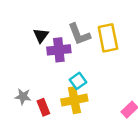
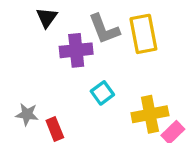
black triangle: (41, 35) -> (47, 18), moved
yellow cross: (74, 100) -> (150, 114), moved

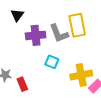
gray L-shape: (104, 29) -> (59, 33), moved
cyan square: (102, 93) -> (52, 62), turned -32

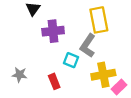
gray L-shape: (59, 33) -> (88, 46), moved, turned 55
red rectangle: (22, 84) -> (54, 81), moved

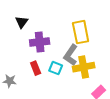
yellow cross: (103, 75) -> (84, 67), moved
red rectangle: (54, 81) -> (36, 68), moved

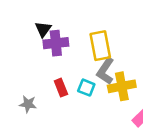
yellow rectangle: (81, 32) -> (100, 46), moved
purple cross: (40, 42) -> (56, 43), moved

